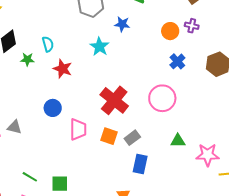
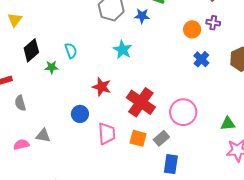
blue star: (122, 24) -> (142, 16), moved
red star: (63, 69) -> (102, 87), moved
pink circle: (162, 98) -> (183, 112), moved
green triangle: (178, 141) -> (228, 124), moved

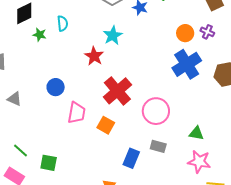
blue cross: (201, 59) -> (187, 64), size x1.8
red star: (102, 87) -> (94, 56), moved
gray rectangle: (161, 138) -> (158, 146), moved, turned 42

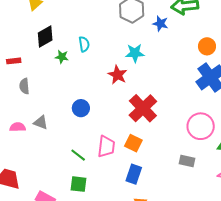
cyan star: (113, 35) -> (135, 53), turned 30
pink circle: (156, 111) -> (201, 126), moved
pink trapezoid: (77, 113) -> (106, 147), moved
green line: (20, 151) -> (78, 155), moved
blue rectangle: (131, 158) -> (134, 174), moved

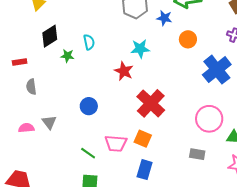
orange circle: (207, 46) -> (188, 39), moved
gray triangle: (41, 122) -> (49, 122), turned 35
pink trapezoid: (106, 147) -> (116, 143), turned 90

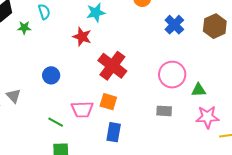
blue cross: (217, 70) -> (174, 25), size x0.7

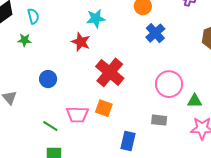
cyan semicircle: (44, 12) -> (33, 16), moved
blue cross: (174, 25) -> (155, 33), moved
green star: (24, 28) -> (24, 40), moved
blue rectangle: (114, 132) -> (128, 141), moved

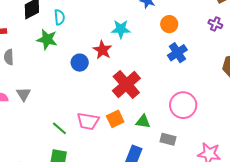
green star: (24, 40) -> (47, 39), size x1.5
blue circle: (48, 79) -> (80, 63), moved
green triangle: (195, 101) -> (143, 122), moved
orange square: (104, 108) -> (115, 119), turned 36

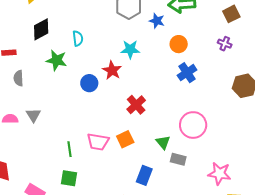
cyan semicircle: (59, 17) -> (78, 38), moved
red cross: (126, 84) -> (136, 105), size x0.7
green triangle: (143, 122) -> (163, 142), moved, turned 42
green line: (59, 128) -> (70, 149), turned 42

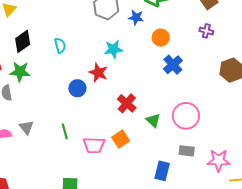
green star: (56, 60) -> (20, 72), moved
green triangle: (163, 142) -> (153, 120), moved
green line: (70, 149) -> (65, 131), moved
gray rectangle: (178, 159) -> (187, 151), moved
blue rectangle: (144, 175) -> (162, 171), moved

